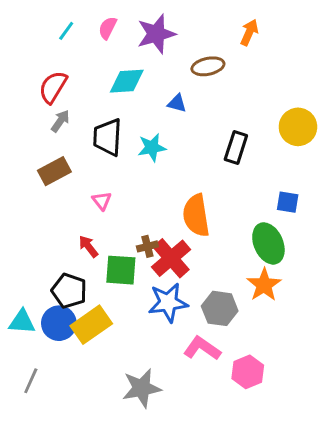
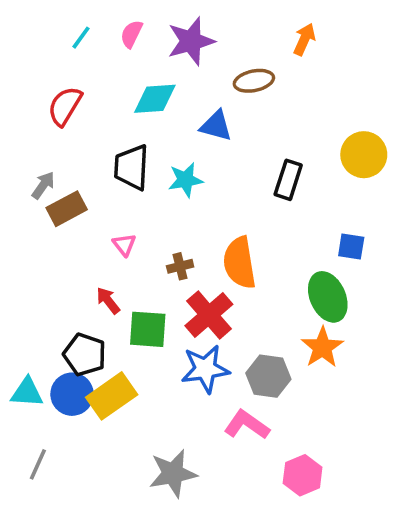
blue triangle: (177, 103) -> (216, 126), size x1.4
gray arrow: (60, 121) -> (43, 185), moved
brown cross: (147, 246) -> (180, 266), moved
pink hexagon: (248, 372) -> (303, 475), moved

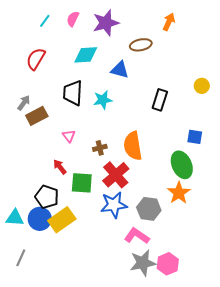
yellow circle: (364, 155) -> (202, 86), size x0.6
gray star: (173, 473) -> (143, 263), moved

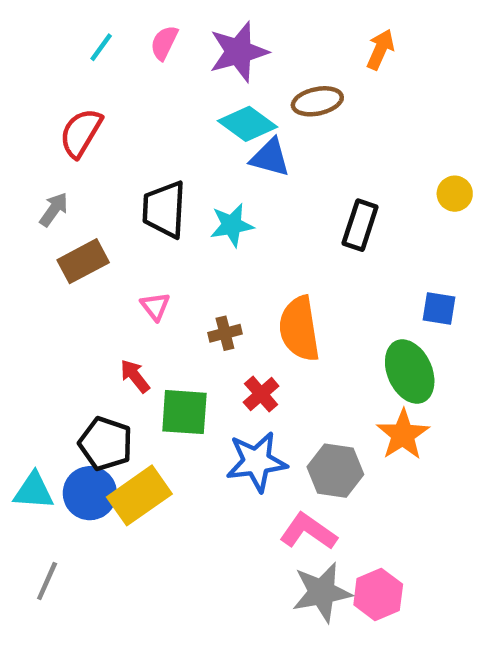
cyan diamond: (86, 55) -> (248, 124), moved, turned 40
gray arrow: (24, 103) -> (54, 209), moved
red cross: (116, 175) -> (261, 394), size x0.6

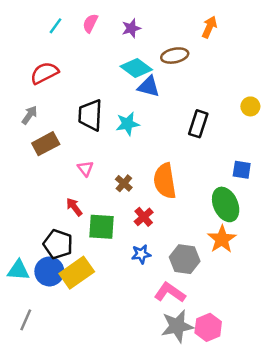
purple star: (238, 52) -> (131, 28), size x0.6
red semicircle: (81, 133) -> (44, 73), turned 32
brown cross: (225, 333) -> (124, 183), turned -35
blue star: (257, 462) -> (141, 254), size x0.6

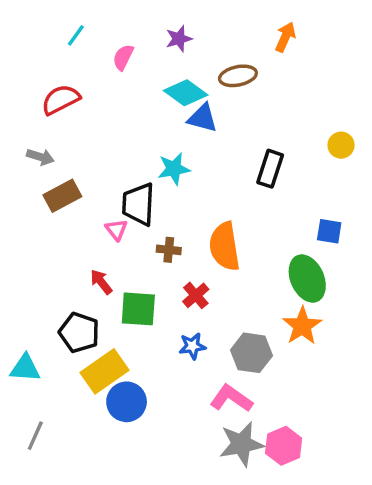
pink semicircle: (90, 23) -> (123, 57), moved
gray arrow: (30, 115) -> (40, 157), turned 72
black trapezoid: (90, 115) -> (138, 204), moved
brown cross: (124, 183) -> (169, 250), turned -35
blue circle: (49, 271) -> (127, 402), moved

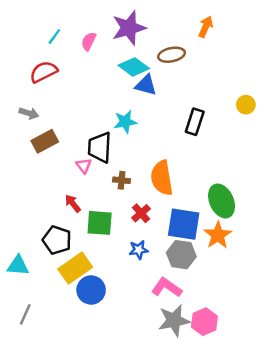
cyan line: (76, 35) -> (54, 36), moved
purple star: (179, 39) -> (129, 28), size x1.8
blue square: (329, 231) -> (184, 224), moved, size x1.8

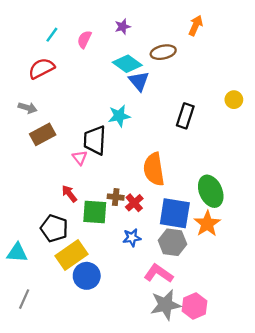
purple star: (129, 28) -> (123, 27), size x0.5
blue triangle: (146, 85) -> (139, 81), turned 35
brown cross: (122, 180) -> (116, 197), moved

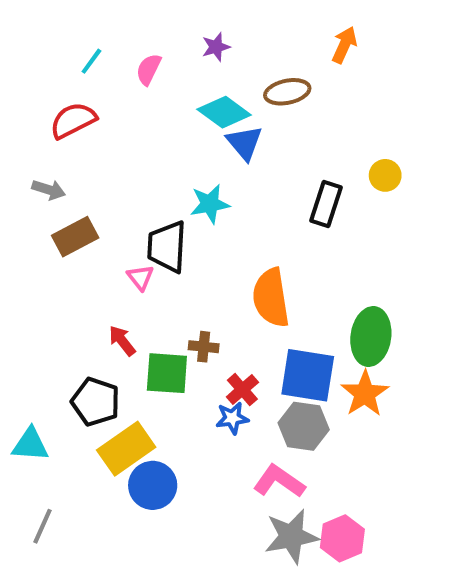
yellow circle: (234, 100) -> (385, 175), moved
green ellipse: (211, 191) -> (371, 337), turned 32
red cross: (134, 203) -> (242, 390), moved

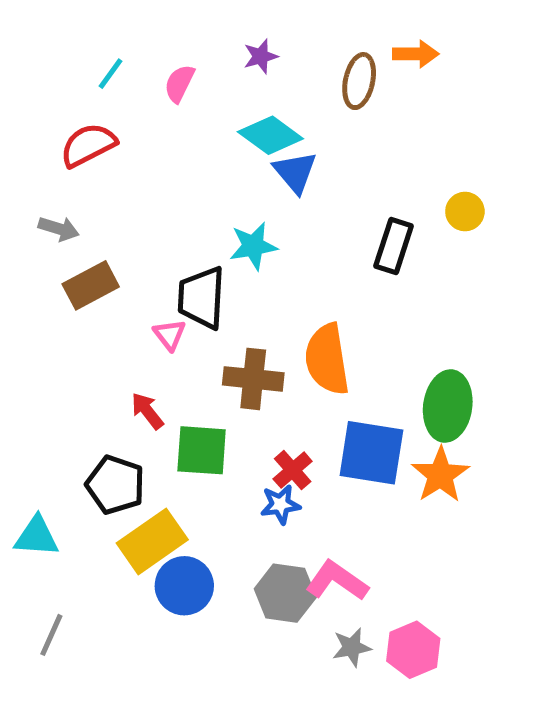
orange arrow: (344, 45) -> (416, 54), turned 66
brown ellipse: (287, 92) -> (359, 81), moved, turned -66
brown cross: (204, 347) -> (253, 379), moved, size x1.6
gray hexagon: (304, 426) -> (285, 593), moved
gray star: (291, 536) -> (352, 647), size x0.6

